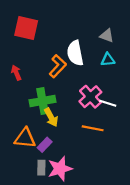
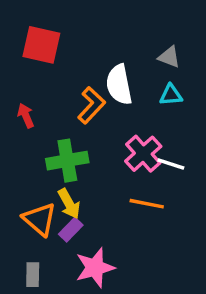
yellow arrow: (51, 117) -> (69, 204), moved
orange triangle: (25, 138) -> (40, 219), turned 35
gray rectangle: (41, 168) -> (33, 275), moved

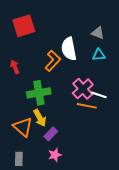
red square: (41, 45) -> (24, 26), turned -30
orange line: (147, 204) -> (87, 106), moved
purple rectangle: (71, 230) -> (51, 134), moved
pink star: (95, 268) -> (55, 155), size x0.6

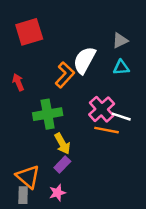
gray triangle: (98, 33) -> (120, 40), turned -48
white semicircle: (69, 49) -> (84, 60), turned 40
yellow arrow: (40, 118) -> (62, 144), moved
orange triangle: (23, 127) -> (28, 177), moved
pink star: (55, 155) -> (57, 193), moved

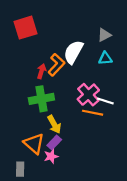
red arrow: (18, 82) -> (41, 71), moved, turned 40
orange triangle: (28, 177) -> (34, 144), moved
pink star: (57, 193) -> (51, 156), moved

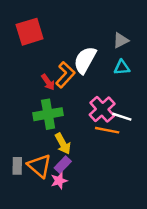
red arrow: (41, 71) -> (48, 82), turned 128
gray rectangle: (20, 169) -> (17, 166), moved

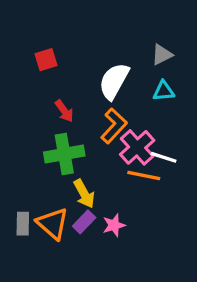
red square: (30, 32) -> (46, 60), moved, size x0.6
orange L-shape: (65, 75) -> (114, 126), moved
pink star: (59, 181) -> (114, 225), moved

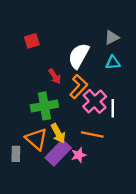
red arrow: (64, 111) -> (55, 76), moved
white line: (164, 157) -> (113, 108), turned 72
orange line: (144, 176) -> (92, 134), moved
purple rectangle: (84, 222) -> (58, 153), size x1.6
orange triangle: (53, 224) -> (36, 139), moved

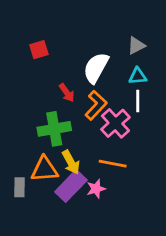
white line: (113, 108) -> (138, 101), moved
orange triangle: (36, 139) -> (44, 169), turned -45

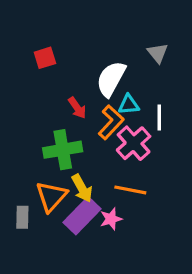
gray triangle: (136, 45) -> (158, 53), turned -42
cyan triangle: (138, 76) -> (129, 105), moved
orange triangle: (44, 169) -> (51, 196), turned -44

